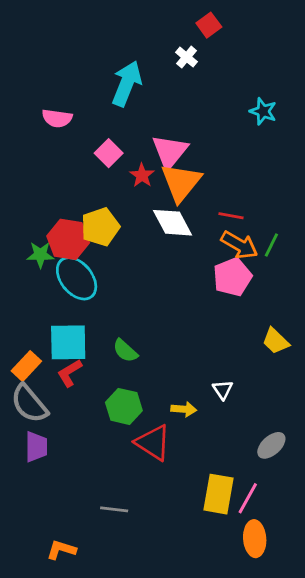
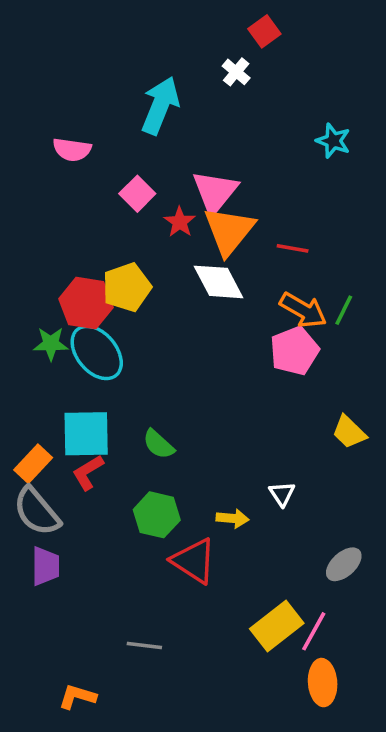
red line: (231, 216) -> (293, 248), moved
green star: (40, 255) -> (51, 344), moved
yellow rectangle: (219, 494) -> (277, 626), turned 42

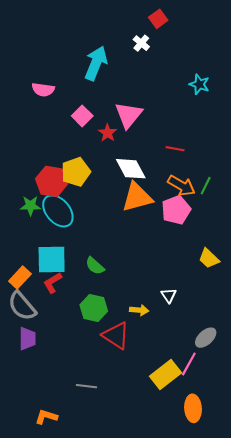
orange triangle: (229, 231) -> (137, 197), moved, turned 36
pink line: (314, 631) -> (189, 364), moved

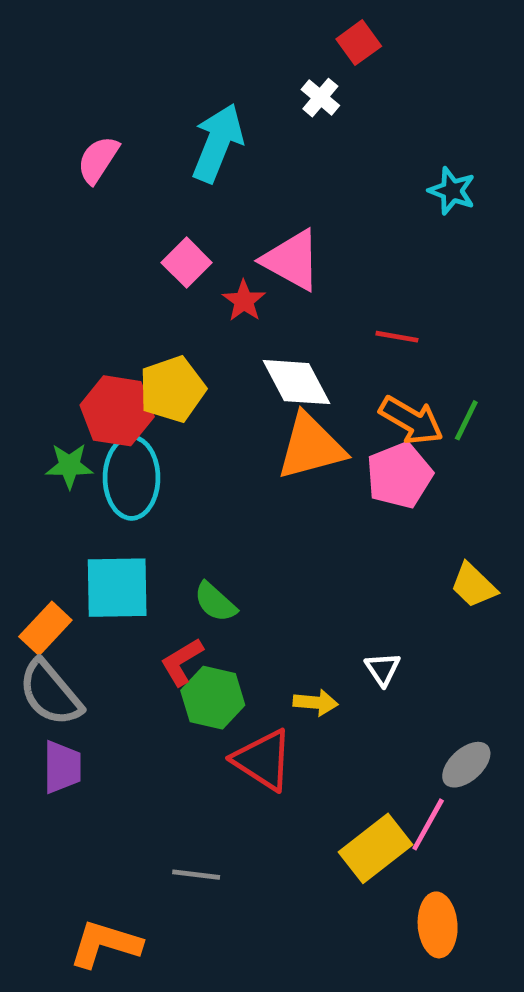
pink semicircle: (43, 90) -> (98, 160), moved, turned 115
pink triangle: (129, 115) -> (292, 260), turned -40
cyan ellipse: (58, 211) -> (132, 478), turned 40
red L-shape: (53, 283) -> (182, 662), moved
orange L-shape: (46, 417) -> (105, 944), size x1.4

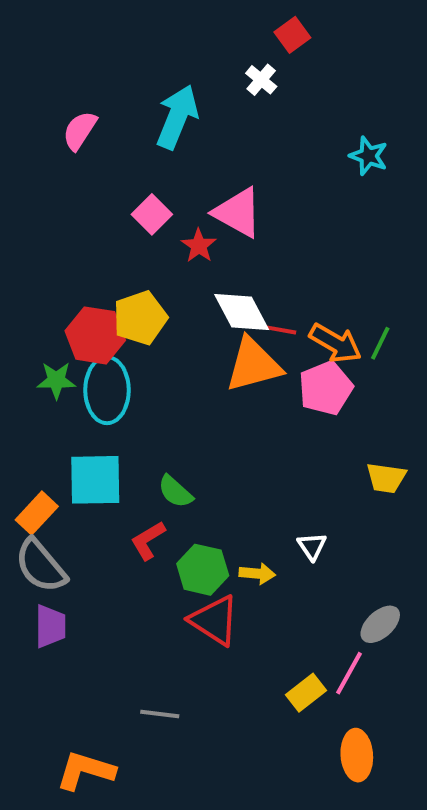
red line: (397, 337) -> (279, 330), moved
yellow trapezoid: (473, 585) -> (386, 478), turned -36
green hexagon: (213, 698) -> (203, 570), moved
yellow rectangle: (375, 848) -> (306, 693), size x0.7

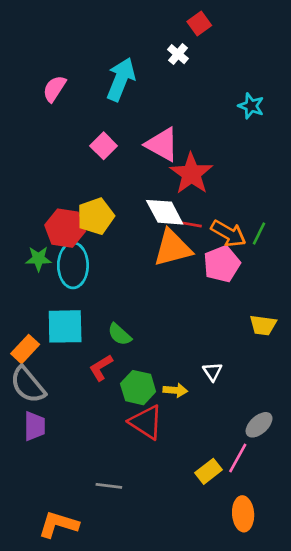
red star: (199, 246) -> (191, 174), moved, size x1.8

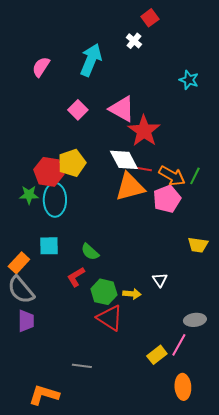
cyan square: (65, 326) -> (49, 246), size x0.7
gray ellipse: (259, 425) -> (195, 320), turned 35

